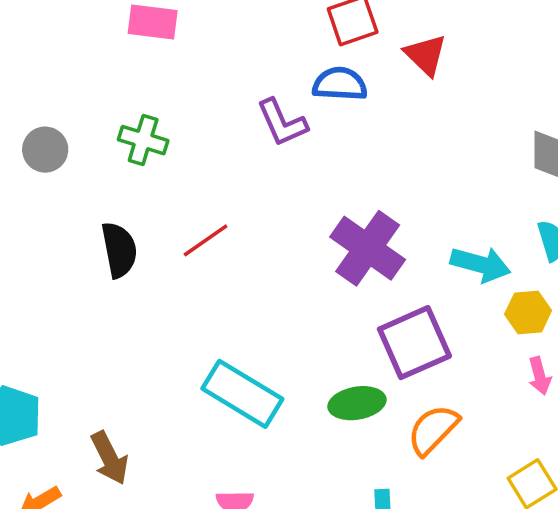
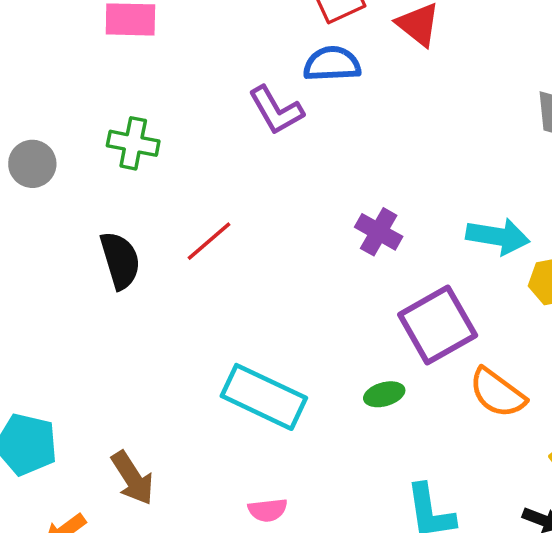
purple cross: (368, 248) -> (379, 232), size x0.6
green ellipse: (357, 403) -> (384, 394), size x0.7
orange semicircle: (433, 430) -> (497, 393), moved, turned -92

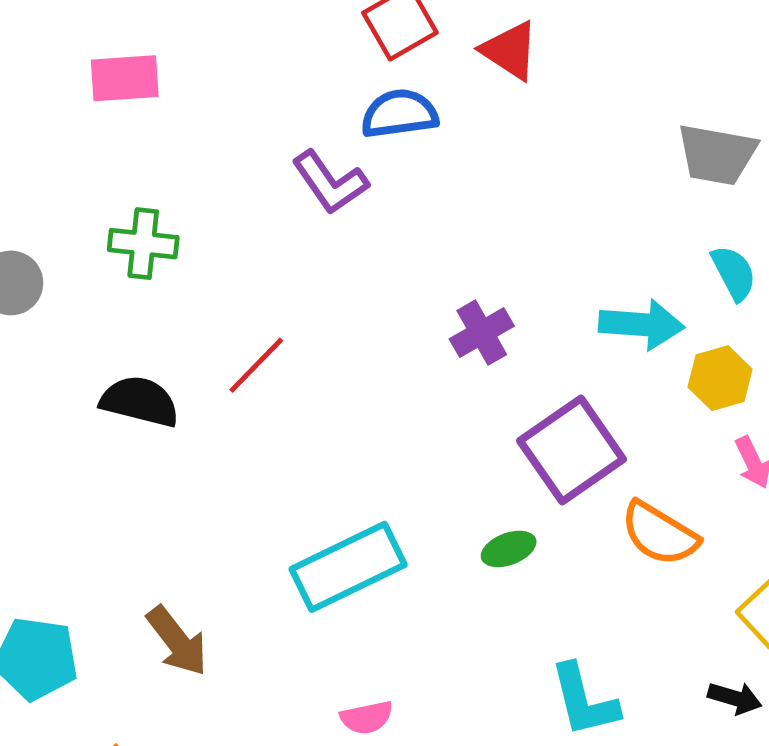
purple cross: (379, 232) -> (482, 333), turned 36
black semicircle: (120, 260) -> (140, 401), turned -54
cyan rectangle: (264, 397) -> (348, 567), turned -46
brown arrow: (132, 478) -> (177, 641), moved

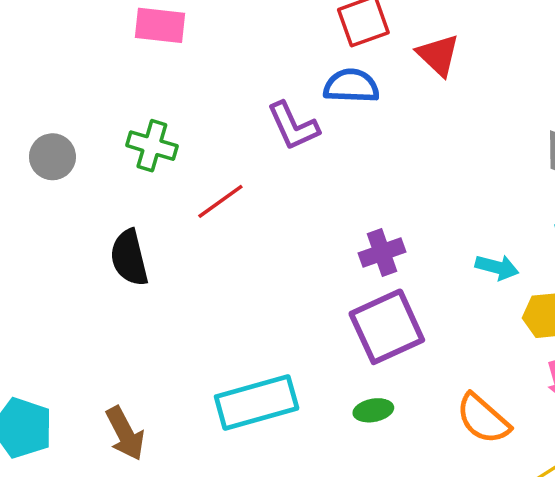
cyan arrow: (642, 324) -> (497, 267), size x0.7
red line: (256, 365) -> (220, 201), moved
black semicircle: (140, 401) -> (129, 258), turned -128
purple square: (572, 450) -> (387, 327), moved

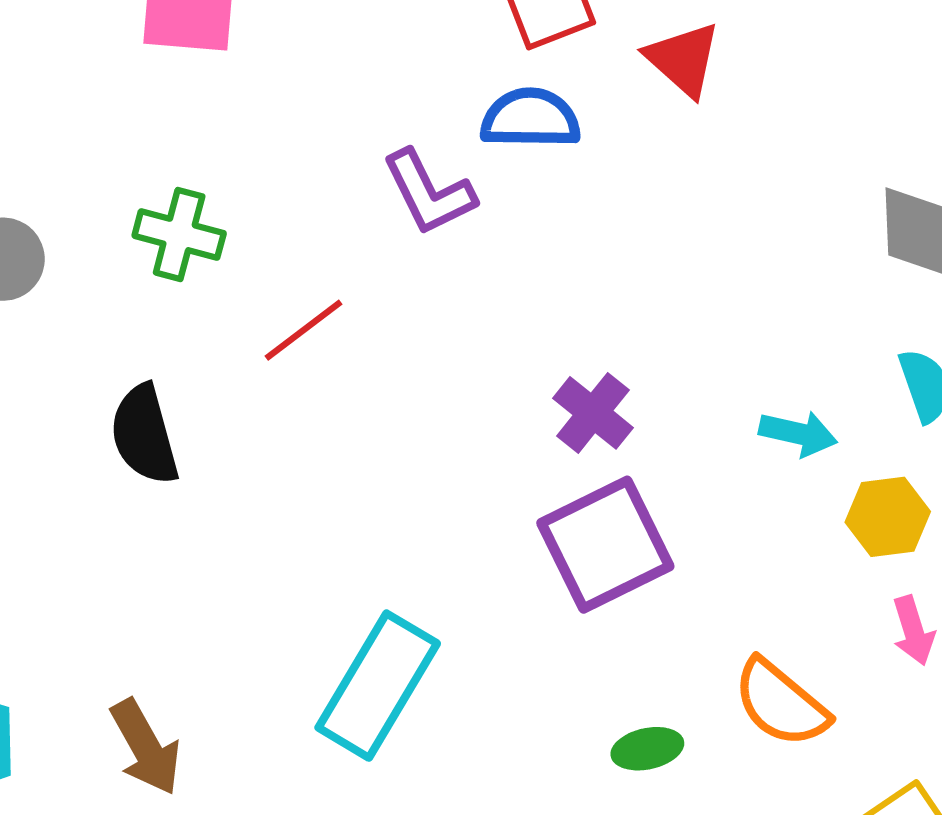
purple cross: (382, 253) -> (593, 413), turned -30
cyan rectangle: (257, 403) -> (378, 686), turned -42
green ellipse: (373, 410) -> (647, 749), moved

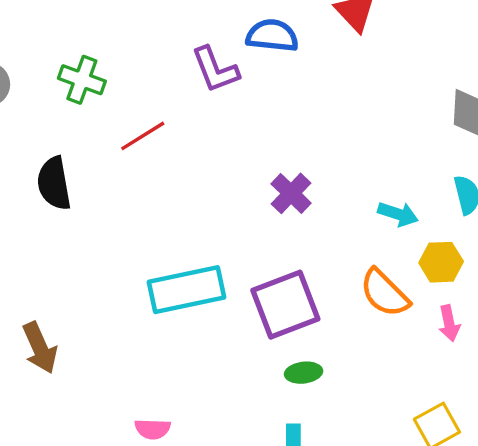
purple square: (605, 545) -> (285, 305), moved
cyan rectangle: (378, 686) -> (187, 290), moved, turned 42
orange semicircle: (781, 703) -> (385, 293), moved

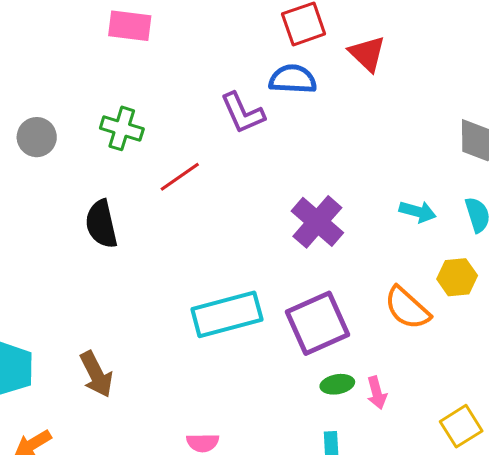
purple cross: (291, 193) -> (317, 222), size x1.4
cyan arrow: (398, 214) -> (418, 212), moved
pink arrow: (449, 323) -> (377, 393), moved

